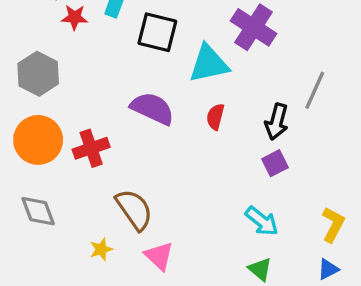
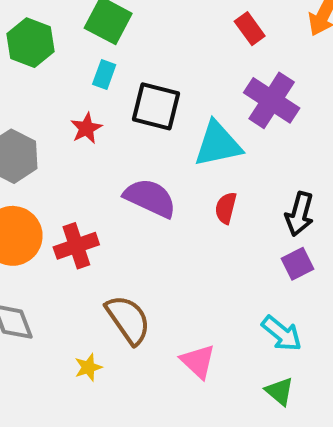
red star: (75, 17) -> (86, 128), moved, turned -30
pink triangle: (159, 256) -> (198, 361), moved

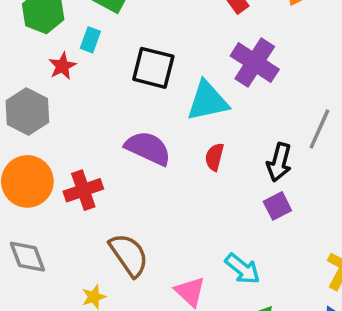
cyan rectangle: (104, 74) -> (90, 40), moved
red star: (86, 128) -> (62, 66), moved
cyan arrow: (282, 333) -> (242, 269), moved

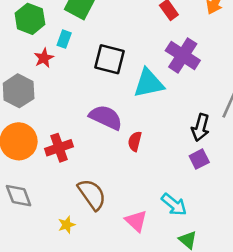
red semicircle: (214, 157) -> (135, 141), moved

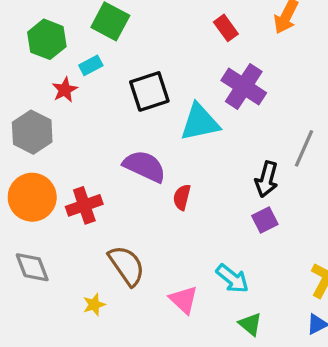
cyan rectangle: (64, 39) -> (91, 65), turned 42
black square: (110, 59) -> (149, 91), turned -32

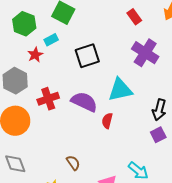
cyan triangle: (200, 122) -> (120, 90), moved
red cross: (84, 205) -> (48, 99), moved
brown semicircle: (127, 266) -> (73, 163), size x0.6

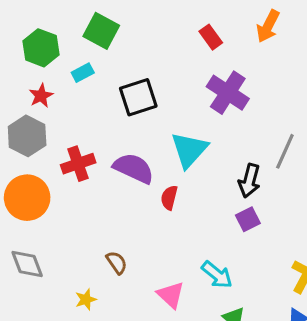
red star: (35, 55) -> (41, 96), moved
cyan triangle: (120, 90) -> (189, 150), turned -36

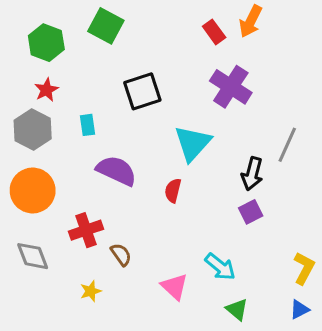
orange arrow: (268, 26) -> (251, 21), moved
cyan rectangle: (83, 73) -> (88, 125), moved, turned -70
red cross: (78, 164) -> (86, 230), moved
purple semicircle: (134, 168) -> (116, 171), moved

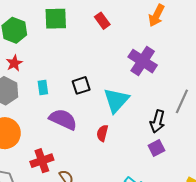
green square: (106, 26) -> (56, 19), turned -30
red rectangle: (214, 32) -> (102, 21), moved
black square: (142, 91) -> (81, 85), moved, size x0.7

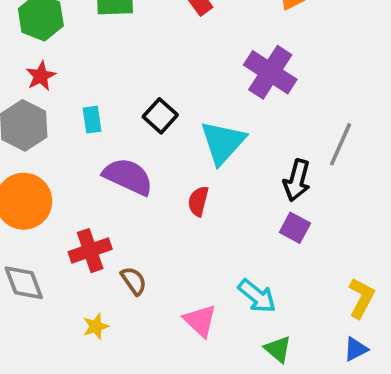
black square: (81, 85) -> (160, 116), turned -30
purple square: (156, 148) -> (295, 228), turned -35

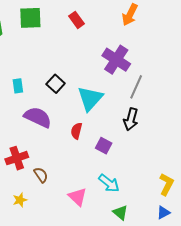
gray line: (340, 144) -> (136, 87), moved
purple square: (295, 228) -> (104, 146), moved

